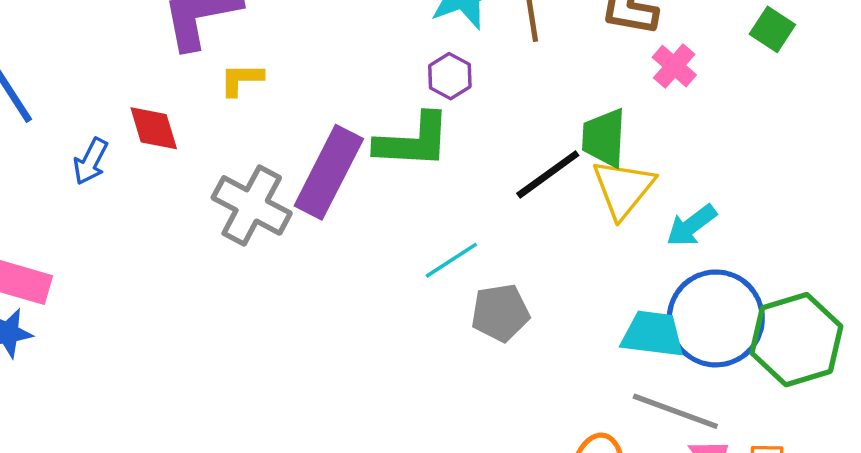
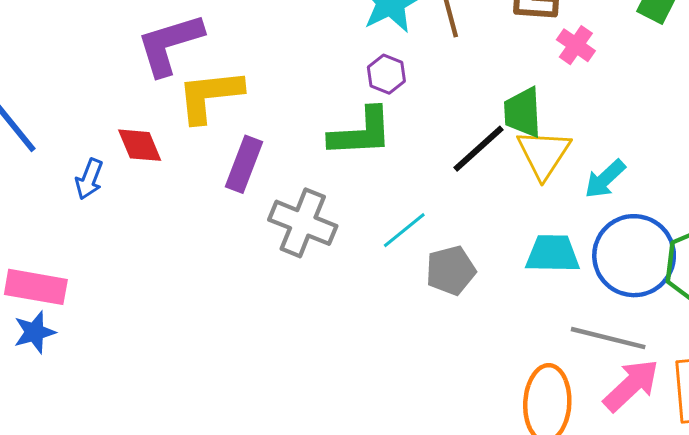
yellow L-shape: (241, 79) -> (210, 96), size x1.8
purple rectangle: (329, 172) -> (244, 164), moved, size x0.7
gray cross: (252, 205) -> (303, 223), moved
cyan trapezoid: (653, 334) -> (553, 254), moved

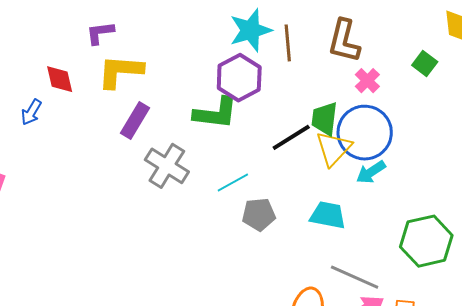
purple L-shape: (170, 44) -> (100, 33), size x0.6
purple hexagon: (386, 74) -> (239, 78), size x1.8
red diamond: (140, 145) -> (60, 79), moved
blue circle: (634, 256) -> (365, 133), moved

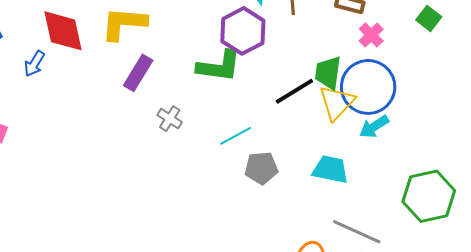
red diamond: (60, 79) -> (63, 31), size x1.5
gray cross: (167, 166) -> (170, 119), size x0.6

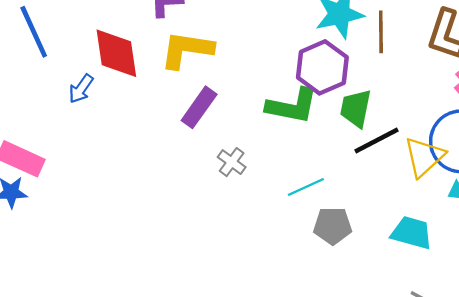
green trapezoid: (328, 73) -> (356, 108), moved

